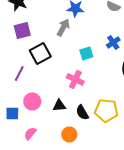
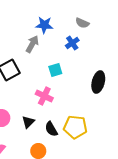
blue cross: (113, 42) -> (72, 43), moved
black triangle: (59, 105) -> (28, 122), turned -40

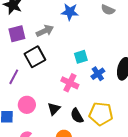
blue cross: (72, 43) -> (98, 74), moved
gray arrow: (32, 44) -> (45, 31), moved, turned 36

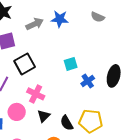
gray arrow: (45, 31) -> (35, 24), moved
pink cross: (70, 83) -> (36, 94), moved

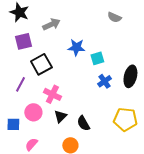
blue star: (60, 19) -> (76, 47), moved
cyan square: (71, 64) -> (97, 58), moved
yellow pentagon: (91, 121) -> (125, 119), moved

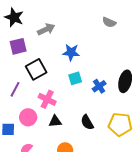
cyan square: (97, 58) -> (75, 78), moved
black triangle: (60, 116) -> (55, 121), turned 40
black semicircle: (83, 123) -> (87, 122), moved

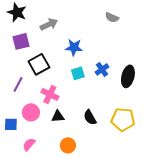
blue cross: (99, 86) -> (102, 69), moved

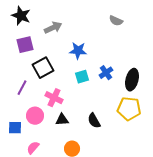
yellow pentagon: (123, 119) -> (129, 109), moved

